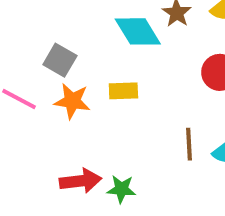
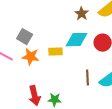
cyan diamond: (138, 31) -> (77, 40), moved, turned -60
red arrow: (80, 181) -> (35, 96), turned 84

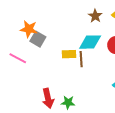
orange star: (31, 57) -> (29, 29), moved
brown line: (88, 78) -> (81, 59), moved

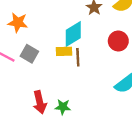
gray square: (38, 39) -> (29, 54), moved
cyan diamond: (90, 42) -> (73, 34), moved, turned -30

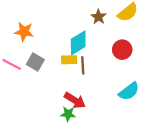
red arrow: (40, 102) -> (75, 100), moved, turned -45

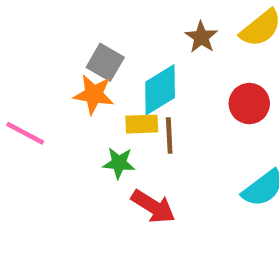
orange star: (24, 32) -> (94, 94), moved
gray square: (35, 62) -> (105, 62), moved
green star: (68, 114) -> (119, 163), moved

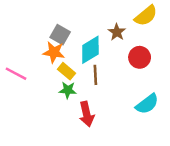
brown star: (201, 37) -> (117, 32), moved
yellow rectangle: (142, 124) -> (66, 71), moved, turned 42
red arrow: (153, 206) -> (87, 114), turned 45

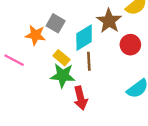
brown star: (117, 32) -> (109, 21), size x1.5
orange star: (54, 52) -> (35, 35), moved
green star: (68, 90) -> (63, 76), size x1.5

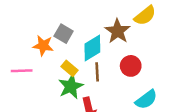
red circle: (130, 45) -> (131, 66), moved
pink line: (14, 60) -> (22, 71), turned -30
green star: (63, 76) -> (71, 86), turned -30

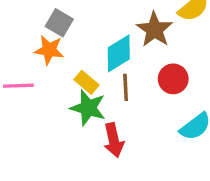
gray square: (64, 34) -> (59, 23), moved
green star: (71, 86) -> (88, 108), turned -30

